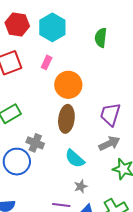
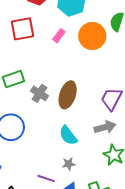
orange circle: (68, 85) -> (92, 36), moved
gray cross: (35, 143) -> (39, 93), moved

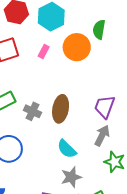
gray arrow: (105, 127) -> (102, 136), turned -40
gray star: (69, 164) -> (71, 177), size x1.5

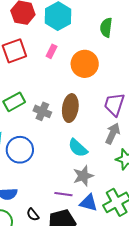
orange circle: (77, 47) -> (85, 64), moved

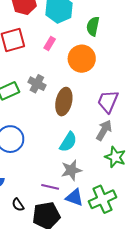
green semicircle: (106, 28) -> (93, 26), moved
gray cross: (42, 111) -> (37, 84), moved
cyan semicircle: (78, 148) -> (68, 142), turned -105

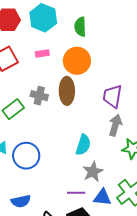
pink rectangle: (50, 43) -> (42, 53), turned 64
brown ellipse: (64, 102) -> (67, 91), moved

